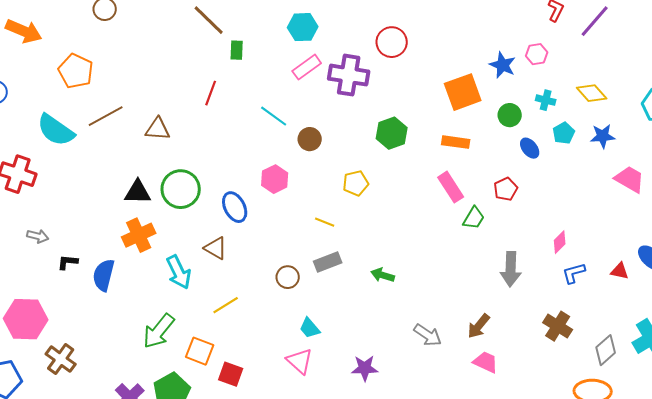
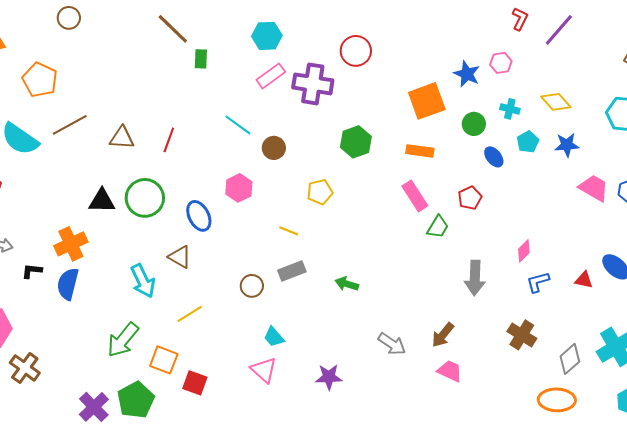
red line: (211, 93) -> (169, 140), moved
orange cross: (139, 235) -> (71, 244), moved

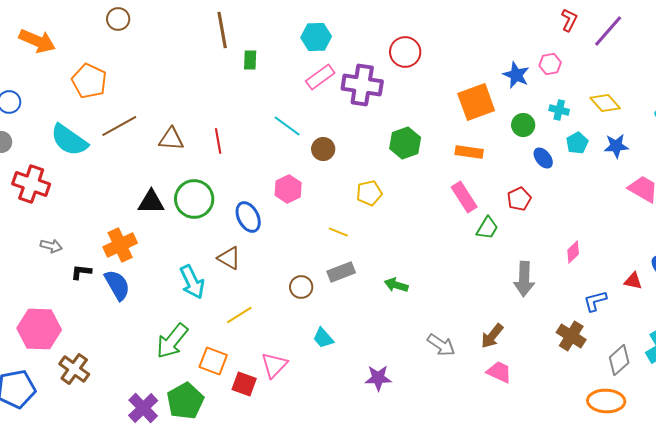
brown line: (173, 29) -> (222, 30), turned 36
red line: (169, 140) -> (218, 141), turned -30
blue L-shape: (538, 282) -> (595, 301), moved
blue semicircle: (68, 284) -> (117, 285), turned 136
pink triangle: (264, 370) -> (274, 365), moved, turned 32

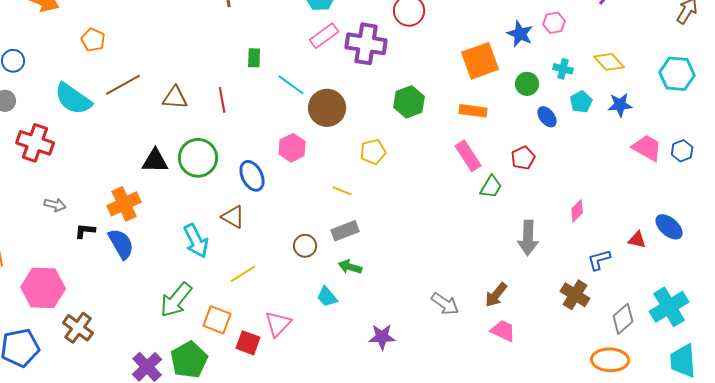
green rectangle: (250, 60) -> (254, 58), moved
orange pentagon: (89, 81) -> (93, 40), size x0.7
brown circle: (323, 149) -> (327, 108), size x1.6
green arrow: (396, 285) -> (350, 267), moved

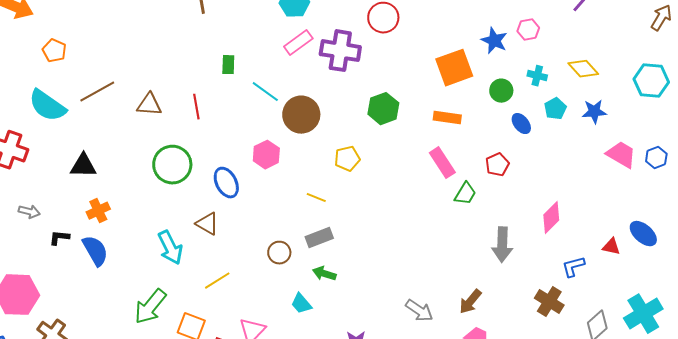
orange pentagon: (93, 40) -> (54, 51), moved
black triangle: (155, 161) -> (83, 166), moved
orange cross: (124, 204) -> (98, 211), size x0.7
pink diamond: (577, 211) -> (551, 218), size x1.4

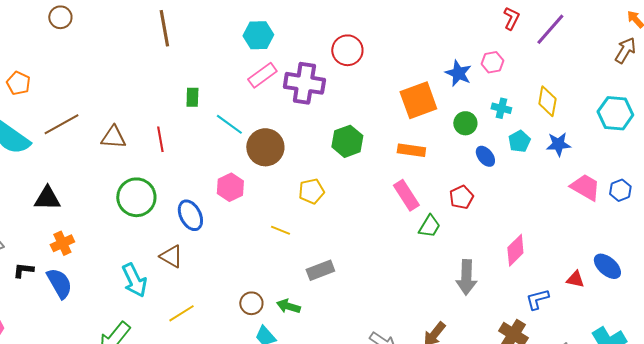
yellow diamond: (583, 69) -> (547, 101), turned 52
gray rectangle: (319, 238) -> (320, 270), moved
brown circle: (279, 253) -> (251, 303), moved

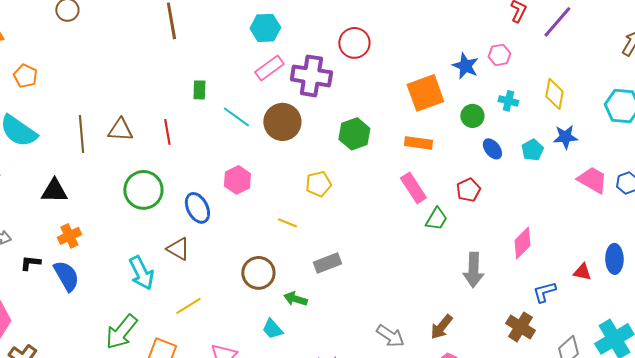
brown line: (61, 124) -> (81, 134), moved, turned -66
cyan pentagon: (519, 141) -> (532, 150), moved
brown circle: (265, 147) -> (282, 122), moved
blue ellipse: (607, 266) -> (614, 259), turned 48
brown circle: (251, 303) -> (258, 273), moved, size x1.4

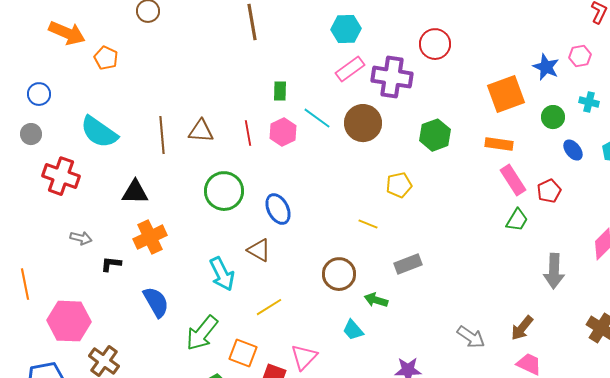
orange pentagon: (25, 76) -> (106, 58), moved
pink hexagon: (237, 180) -> (283, 132), moved
pink rectangle: (413, 188) -> (513, 180), moved
orange cross: (69, 236) -> (150, 237), size x1.4
blue semicircle: (66, 276) -> (156, 302), moved

